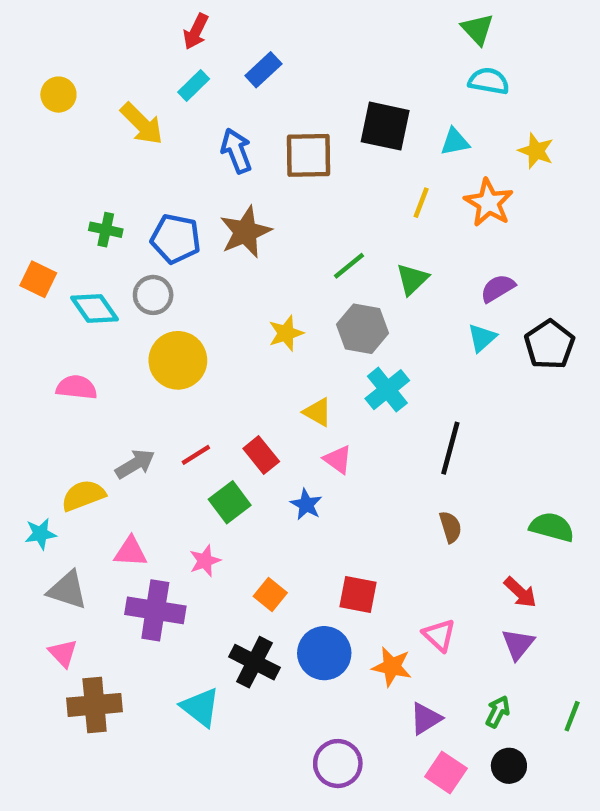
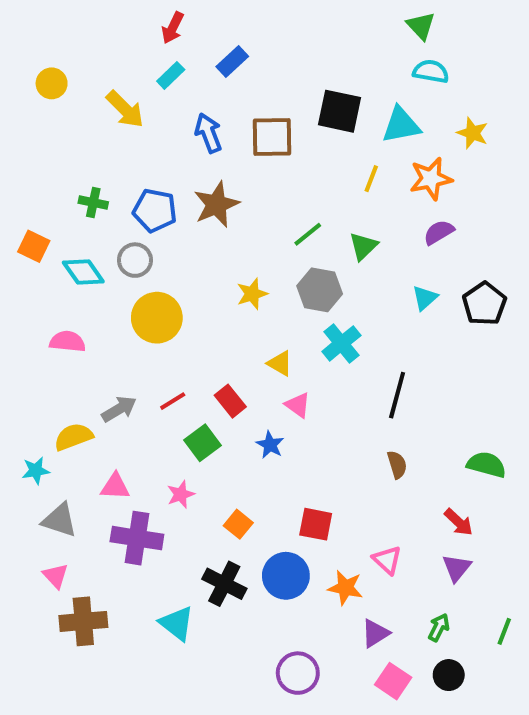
cyan triangle: (455, 142) -> (401, 125), size x1.5
orange star: (489, 203) -> (431, 179), turned 30
purple semicircle: (498, 288) -> (439, 232), moved

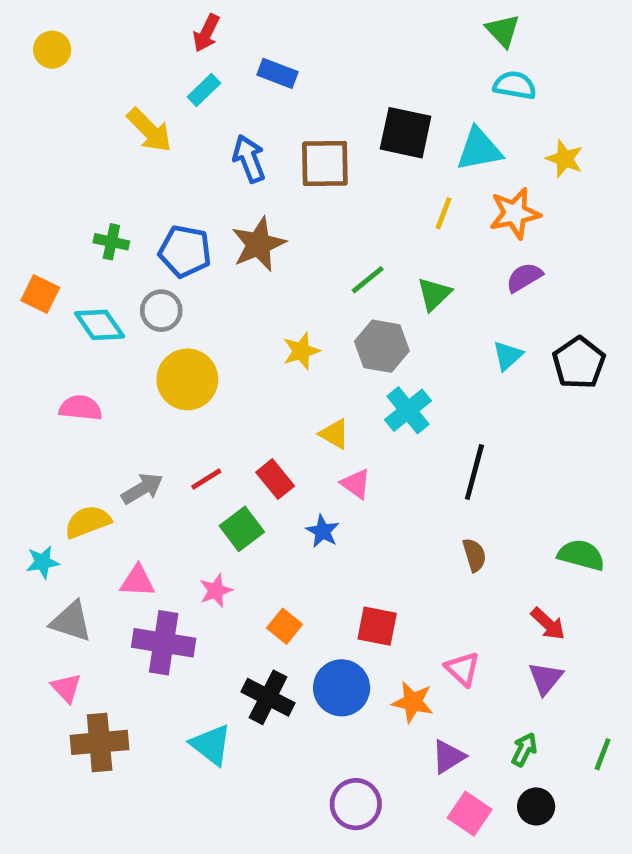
blue rectangle: (232, 62) -> (277, 73), turned 64
yellow circle: (52, 83) -> (52, 50), moved

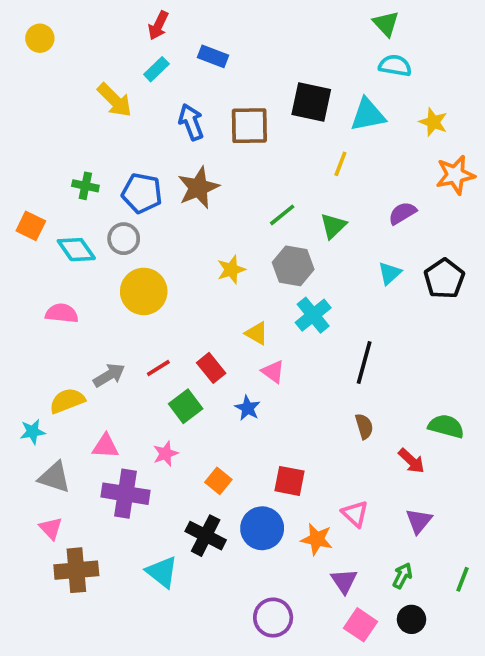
orange star: (515, 213) -> (455, 175), moved
red arrow: (548, 624) -> (411, 461), moved
purple triangle: (448, 757) -> (344, 581), turned -32

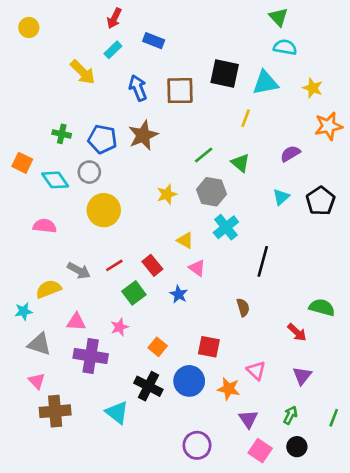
green triangle: (333, 226) -> (240, 163), turned -36
gray arrow: (109, 375) -> (79, 271), turned 60
brown semicircle: (364, 426) -> (243, 307), moved

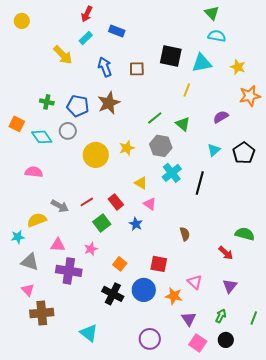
brown square: (180, 91) -> (137, 69), size x0.7
yellow circle: (104, 210) -> (96, 155), moved
black line: (263, 261) -> (200, 183), moved
cyan triangle: (117, 412) -> (89, 333), moved

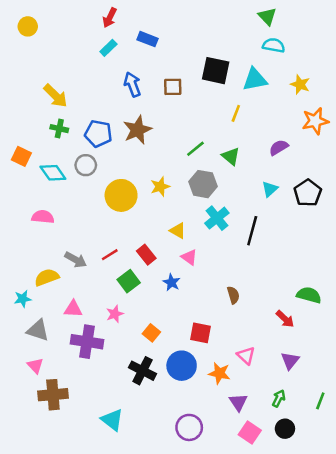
yellow arrow: (63, 55) -> (55, 96), moved

